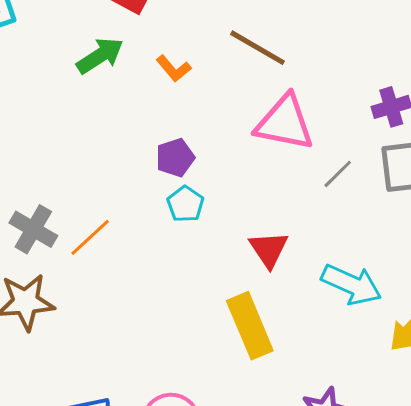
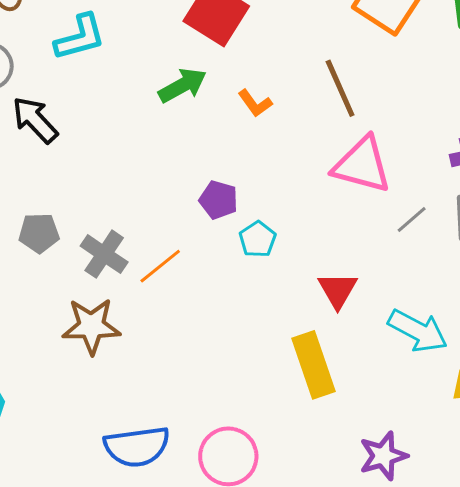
brown line: (257, 48) -> (340, 88), turned 32
purple pentagon: (175, 158) -> (219, 200), moved, turned 30

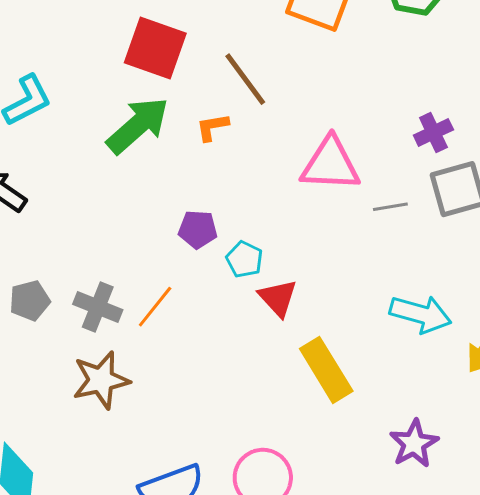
green arrow: (183, 85) -> (138, 125), size x1.4
brown line: (340, 88) -> (245, 79), moved
orange L-shape: (255, 103) -> (212, 127), turned 129
gray line: (412, 220) -> (390, 207), turned 44
red triangle: (338, 290) -> (278, 298), moved

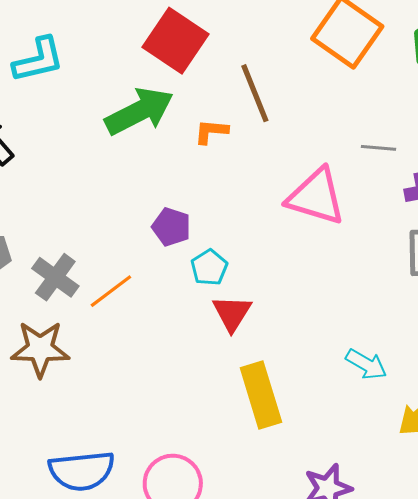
gray line: (390, 207) -> (378, 148), moved
cyan arrow: (421, 314) -> (366, 364), size x0.7

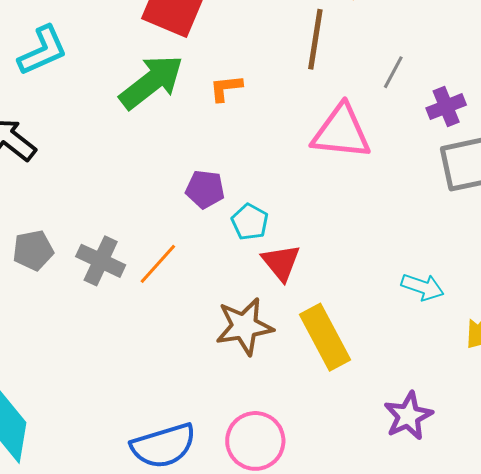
brown line: (255, 93) -> (315, 39), moved, turned 42
gray line: (378, 148) -> (393, 72), turned -56
brown star: (40, 349) -> (244, 326), moved

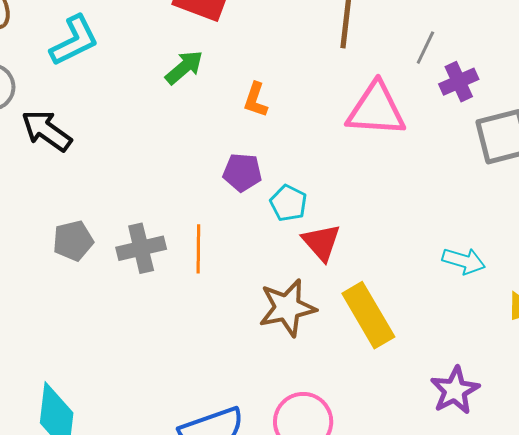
green arrow: (151, 82) -> (184, 67), size x0.6
orange L-shape: (226, 88) -> (256, 100), moved, turned -63
purple cross: (446, 107) -> (459, 82), moved
gray cross: (101, 261) -> (141, 248), turned -36
orange line: (158, 264) -> (198, 249), turned -39

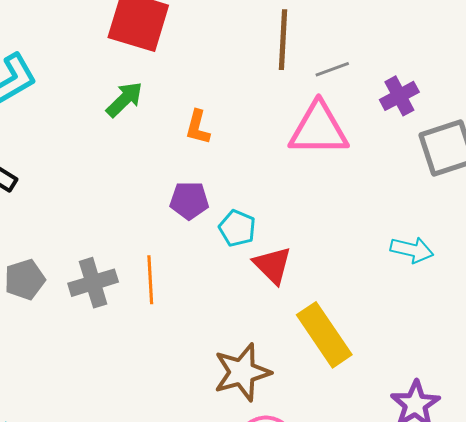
gray line: (425, 48) -> (332, 69), moved, turned 48
cyan arrow: (464, 261) -> (412, 250), moved
brown star: (287, 308) -> (242, 372), moved

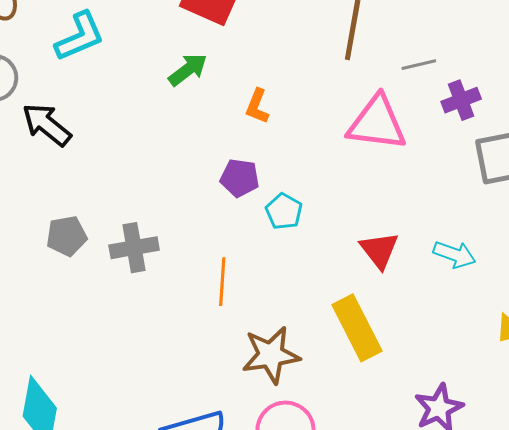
gray line: (332, 69) -> (419, 65), moved
red triangle: (273, 265) -> (379, 250), moved
orange line: (150, 280) -> (222, 282), moved

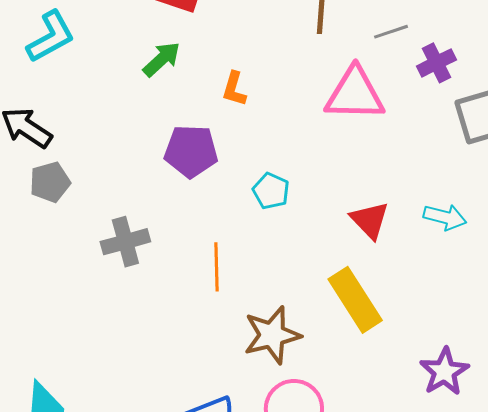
purple pentagon: (240, 178) -> (191, 151), moved, size x1.4
gray pentagon: (67, 236) -> (50, 182), moved

